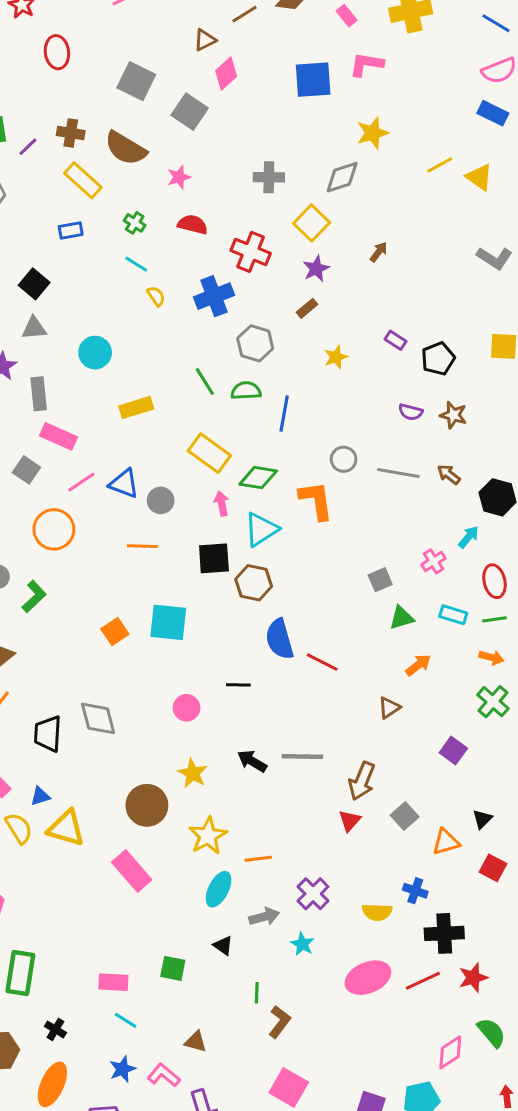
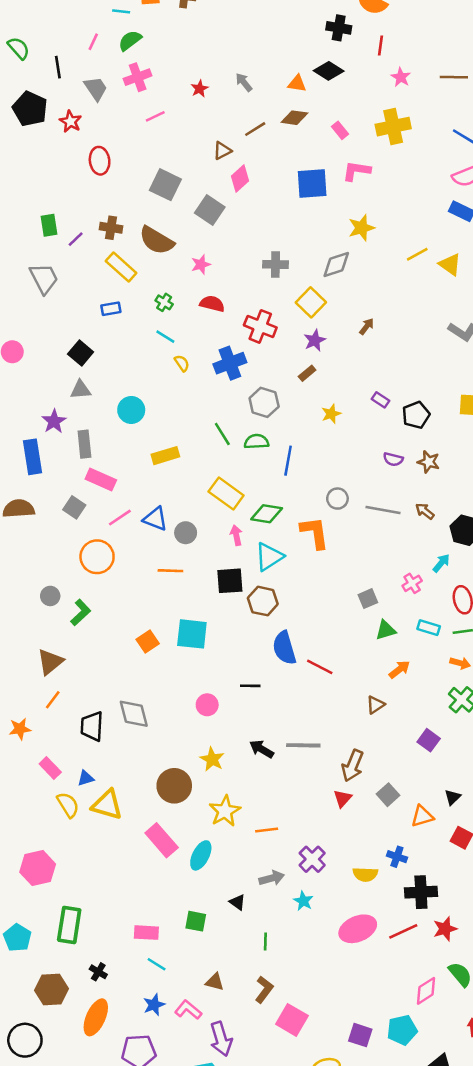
cyan ellipse: (219, 889) -> (201, 855), moved
brown L-shape: (280, 1022) -> (264, 990), moved

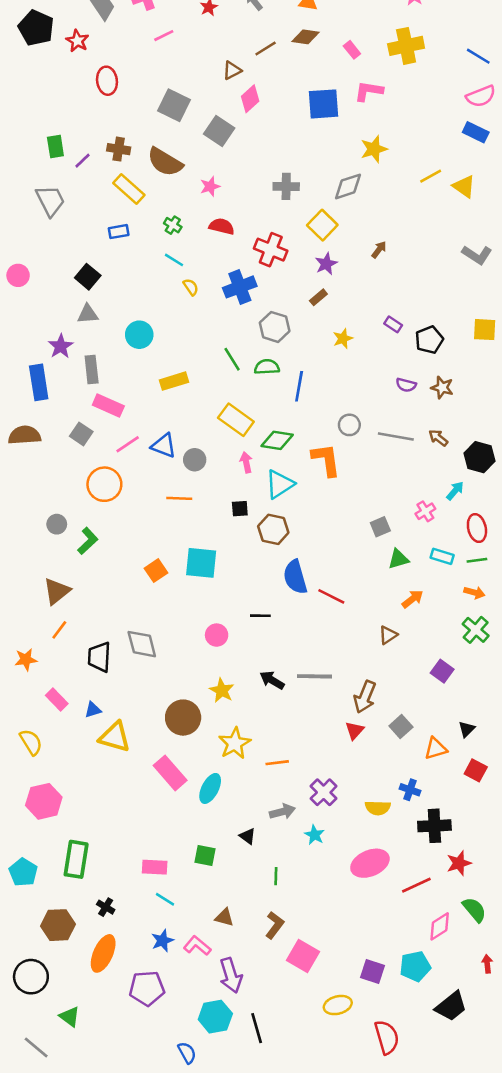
black square: (230, 581) -> (240, 509), size x0.6
yellow semicircle: (68, 805) -> (31, 742), moved
red line: (403, 931) -> (416, 885), moved

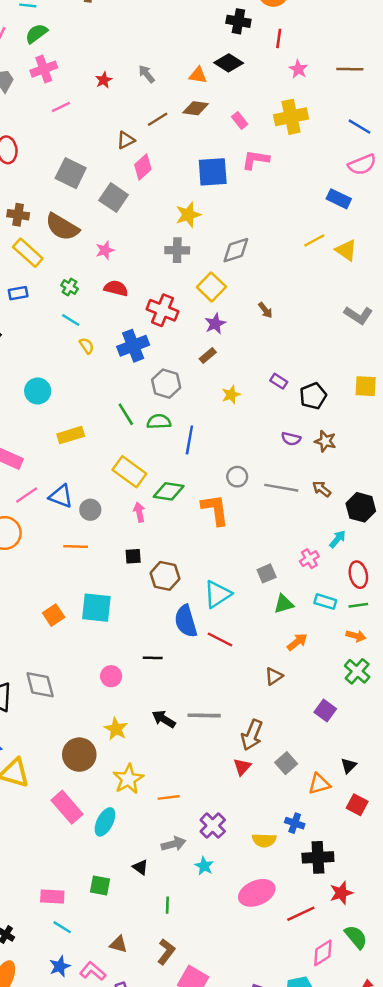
blue rectangle: (476, 132) -> (339, 199), moved
yellow star: (374, 149) -> (188, 215), moved
brown arrow: (379, 250) -> (265, 310), turned 105
cyan triangle: (280, 484) -> (218, 594), moved

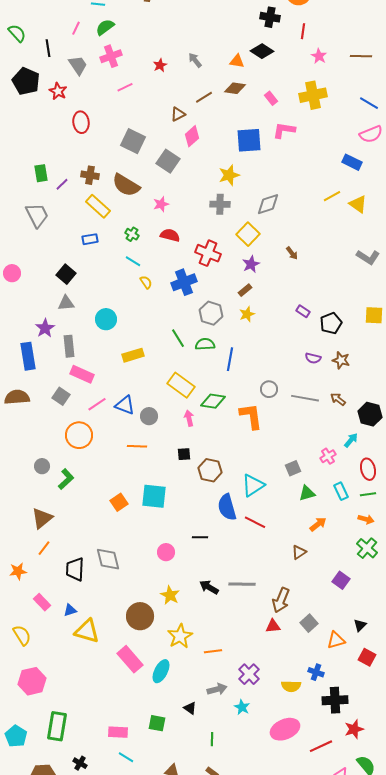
yellow star: (231, 395) -> (247, 314), moved
cyan rectangle: (325, 602) -> (341, 491), turned 48
red triangle: (242, 767) -> (273, 626), turned 42

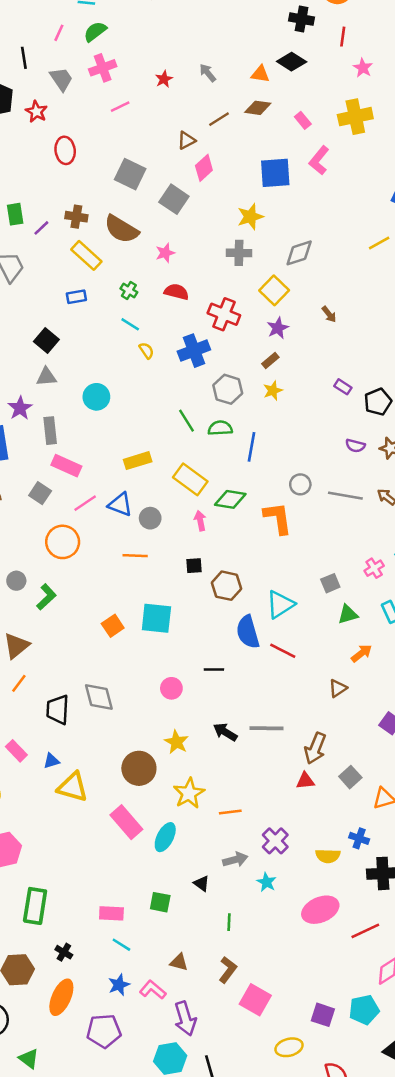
pink L-shape: (284, 130) -> (319, 160), turned -60
yellow rectangle: (133, 355) -> (138, 461), moved

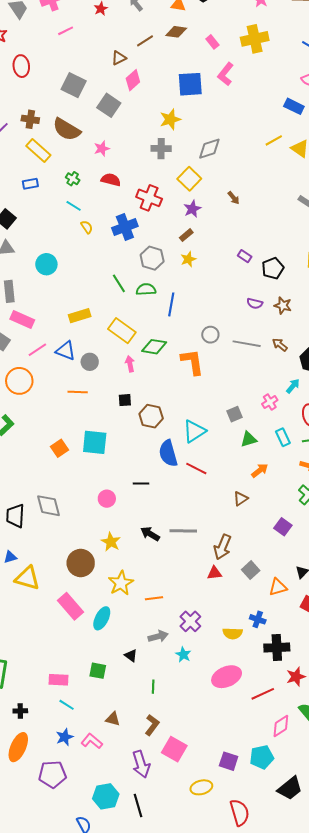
black cross: (64, 952) -> (20, 711), turned -32
purple arrow: (185, 1019) -> (141, 764), moved

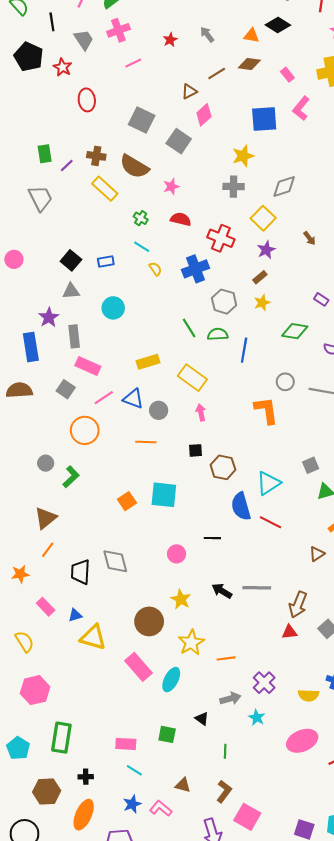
blue rectangle: (30, 184) -> (106, 261), moved
green diamond: (154, 347) -> (295, 331), moved

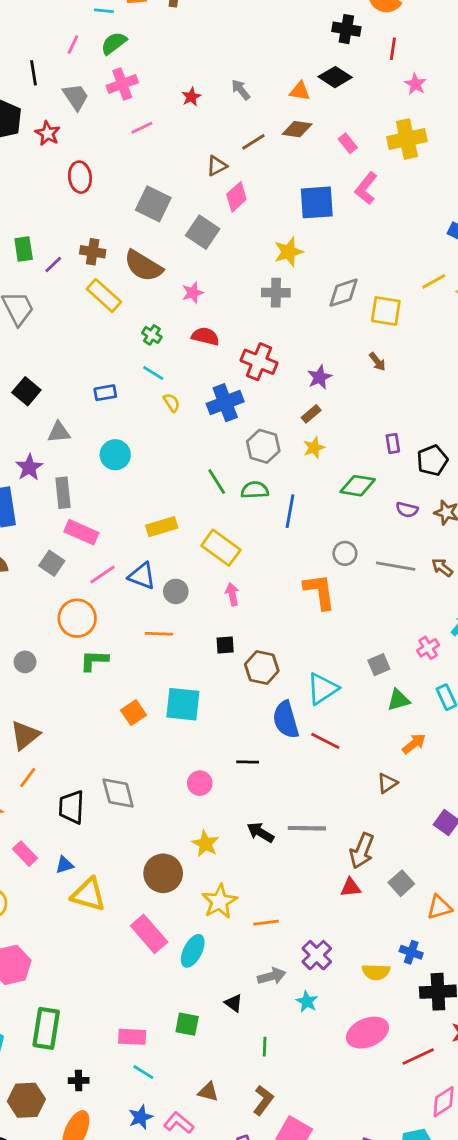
yellow square: (263, 218) -> (386, 311), moved, turned -35
black square: (71, 260) -> (26, 391), moved
purple rectangle: (321, 299) -> (393, 443), turned 48
green L-shape: (71, 477) -> (94, 660), moved, turned -135

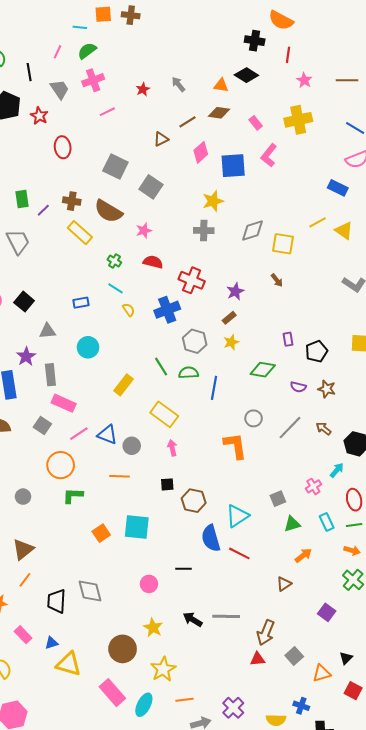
pink diamond: (236, 197) -> (201, 152), moved
yellow rectangle: (162, 527) -> (124, 385), moved, turned -35
gray line: (396, 566) -> (290, 428), turned -56
orange line: (266, 923) -> (184, 700), moved

